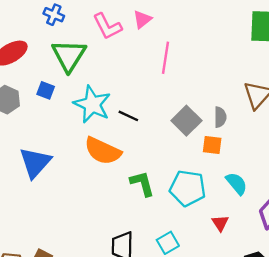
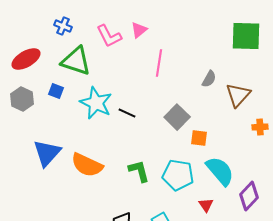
green triangle: (69, 55) -> (76, 61), turned -44
gray semicircle: (220, 117) -> (209, 79), moved, turned 30
orange semicircle: (103, 151) -> (87, 165), moved
cyan semicircle: (237, 183) -> (220, 171), size x1.5

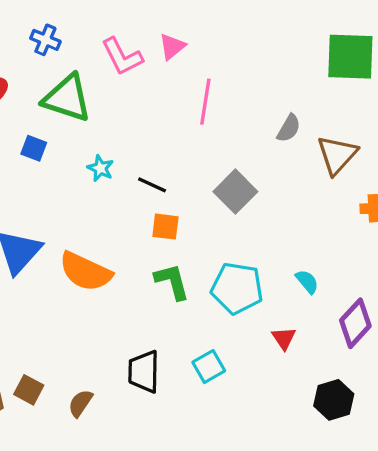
cyan star: (96, 103) -> (100, 168), size x0.5
orange square: (199, 138) -> (165, 227), moved
cyan semicircle: (220, 171) -> (307, 282), size x0.5

